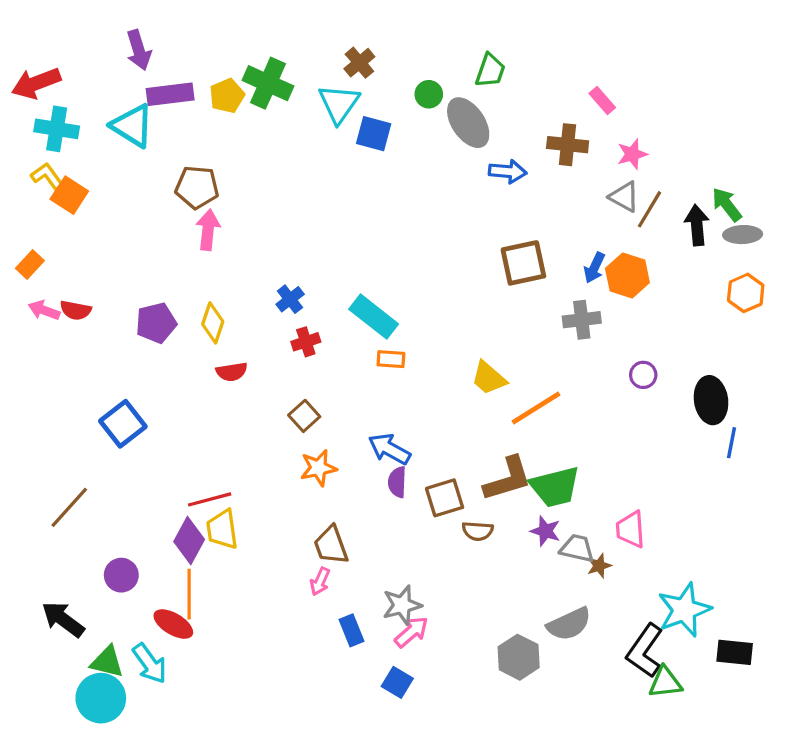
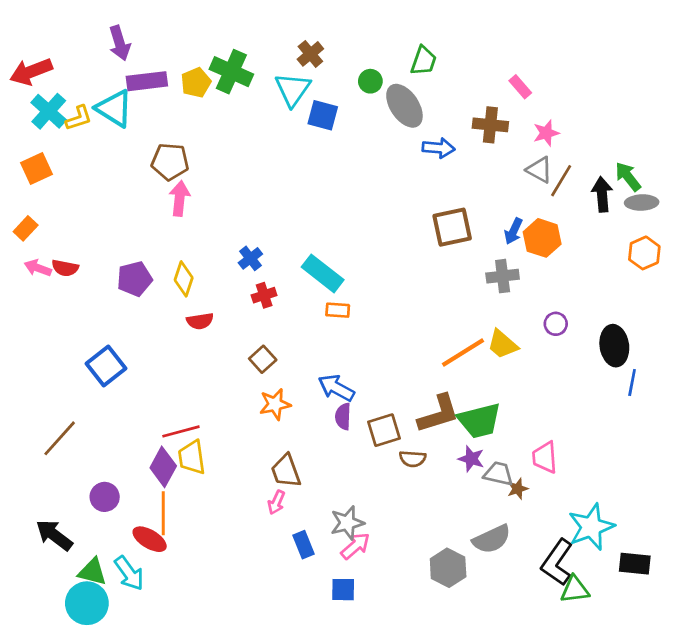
cyan cross: (57, 129) -> (49, 111), turned 33
yellow L-shape: (47, 176) -> (79, 118), moved, turned 108
orange square: (69, 195) -> (36, 168), moved, turned 32
yellow trapezoid: (489, 378) -> (503, 344), moved
blue square: (397, 682) -> (343, 590), turned -30

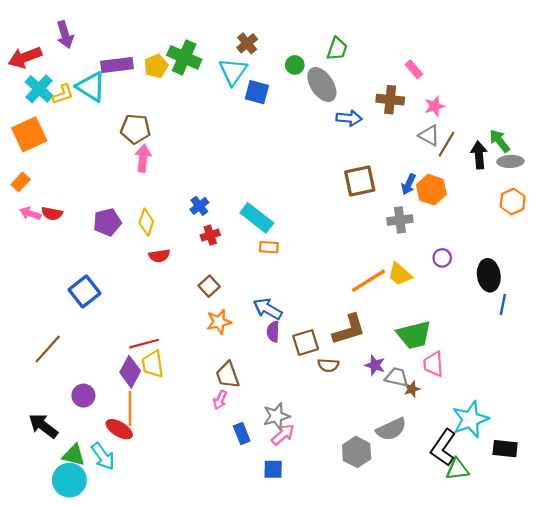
purple arrow: (120, 43) -> (65, 35), moved
orange square: (36, 168) -> (29, 134), size x1.4
green trapezoid: (479, 421) -> (414, 335), moved

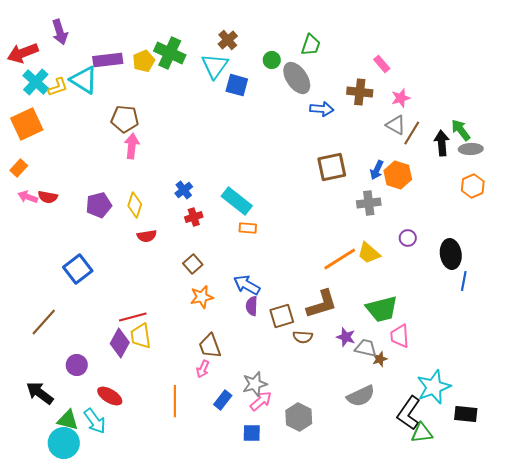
orange line: (130, 409) -> (175, 401), moved
blue rectangle: (242, 433) -> (223, 400), turned 60
gray hexagon: (357, 452) -> (299, 417), moved

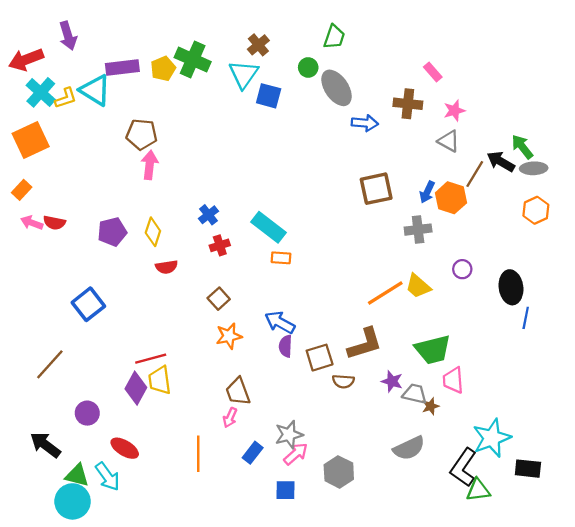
green trapezoid: (311, 45) -> (334, 37), moved
brown line: (412, 133) -> (475, 174), moved
black arrow: (442, 143) -> (501, 162), turned -55

